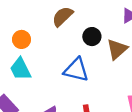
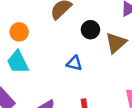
blue triangle: (76, 70) -> (74, 63), size x0.6

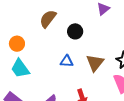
brown triangle: (116, 43) -> (95, 63), moved

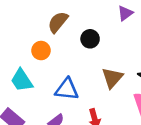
orange circle: (17, 44) -> (41, 51), moved
blue triangle: (67, 61) -> (67, 89), moved, size x1.5

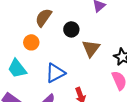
brown triangle: (112, 78) -> (91, 48), moved
blue triangle: (67, 89) -> (55, 73), turned -30

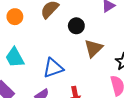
orange circle: (31, 42) -> (15, 17), moved

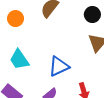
black circle: (76, 26) -> (92, 15), moved

